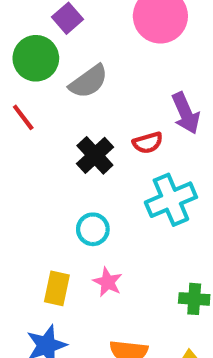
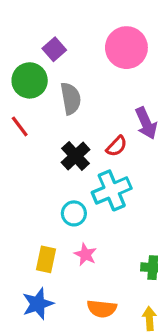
gray semicircle: (89, 81) -> (71, 99), turned -64
red semicircle: (148, 143) -> (117, 146), turned -30
cyan cross: (171, 200) -> (112, 190), moved

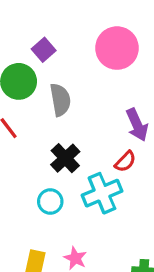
red semicircle: (117, 146) -> (125, 161), moved
cyan circle: (74, 213) -> (50, 202), moved

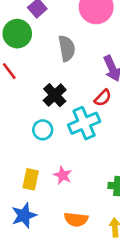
gray semicircle: (60, 100) -> (67, 48), moved

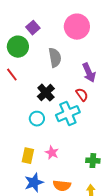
red semicircle: (103, 98) -> (82, 95), turned -80
blue star: (24, 215) -> (34, 183), moved

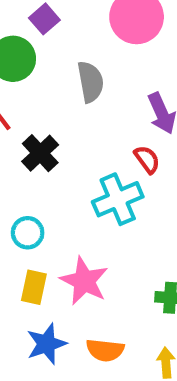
black cross: (46, 93) -> (40, 153), moved
cyan circle: (37, 119) -> (28, 233), moved
pink star: (52, 153) -> (84, 281), size x1.6

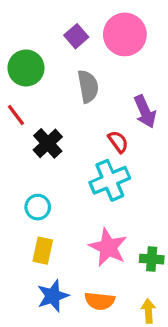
purple square: (44, 19) -> (76, 36), moved
red semicircle: (147, 159) -> (118, 142), moved
pink star: (84, 281) -> (108, 247), moved

